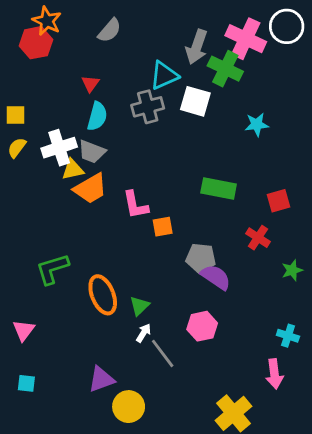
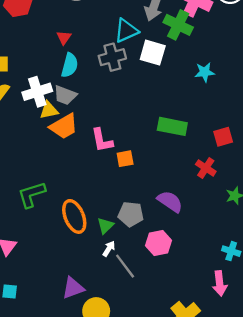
gray pentagon: (201, 258) -> (131, 214), moved

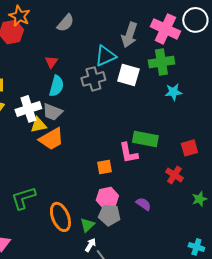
green cross: (178, 25) -> (161, 62), moved, turned -35
pink L-shape: (102, 140) -> (128, 153), moved
purple semicircle: (170, 201) -> (143, 204), size x0.7
pink hexagon: (158, 243) -> (107, 198), moved

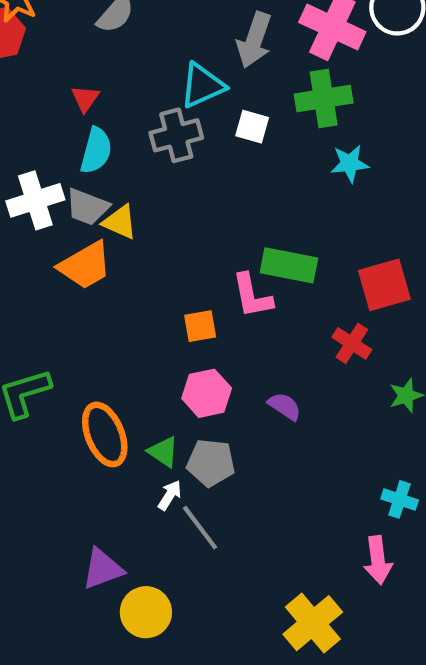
white square: (128, 75) -> (252, 127), size x0.7
yellow triangle: (38, 125) -> (120, 222), moved, turned 36
red square: (189, 148) -> (384, 285), size x1.4
gray pentagon: (109, 215) -> (211, 463), moved
green triangle: (87, 225) -> (163, 452), turned -42

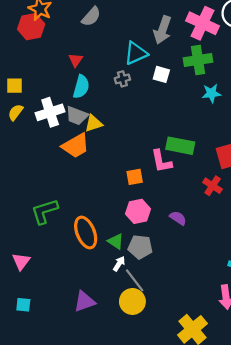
gray cross: (176, 135) -> (122, 79), size x0.6
yellow triangle: (120, 222) -> (93, 123), turned -42
yellow circle: (146, 612) -> (132, 301), moved

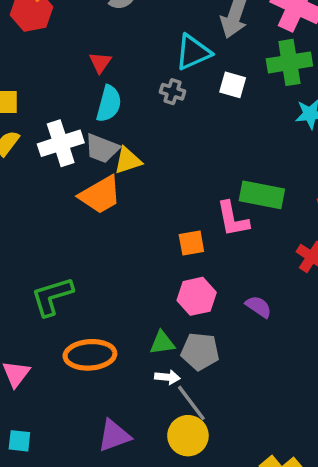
gray cross: (122, 79) -> (173, 92), turned 32
orange ellipse: (86, 232) -> (90, 355), moved, turned -72
green triangle: (116, 241) -> (162, 343), turned -42
white arrow: (119, 264) -> (167, 377), turned 64

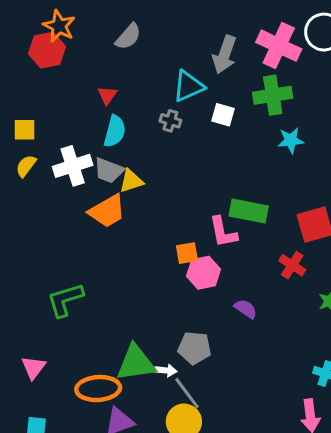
pink hexagon: (197, 296) -> (203, 273), moved
green triangle: (162, 343) -> (136, 363), moved, size x1.8
orange ellipse: (90, 355) -> (98, 389), moved

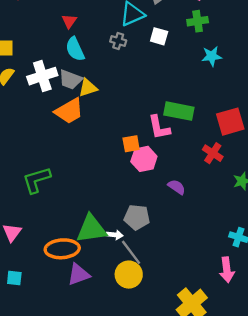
green cross: (273, 95) -> (198, 21), size x0.7
cyan semicircle: (115, 131) -> (75, 49), turned 140

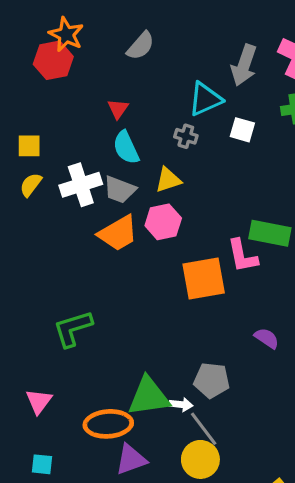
yellow triangle: (88, 88) -> (168, 180), moved
orange square: (131, 144) -> (204, 278), size x1.8
pink hexagon: (144, 159) -> (163, 222), moved

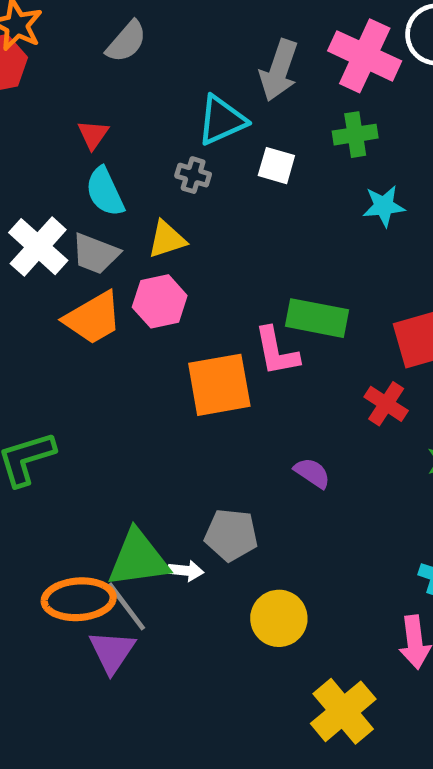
white cross: (81, 185) -> (38, 247), turned -30
gray line: (204, 429) -> (126, 606), moved
purple triangle: (131, 459) -> (112, 652), turned -36
yellow circle: (200, 459) -> (279, 618), moved

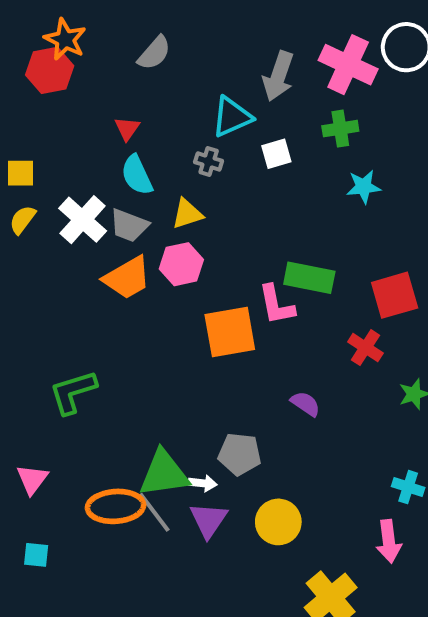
white square: (276, 166) -> (276, 154), turned -32
purple triangle: (112, 652) -> (209, 520), moved

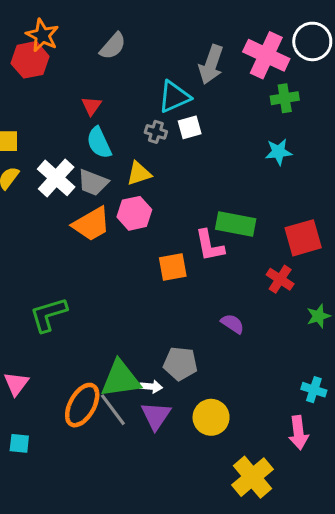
green cross: (340, 129) -> (285, 98), moved
white square: (276, 154) -> (190, 127), moved
orange square: (230, 332) -> (173, 267), size x0.7
orange ellipse: (116, 506) -> (82, 405), turned -57

